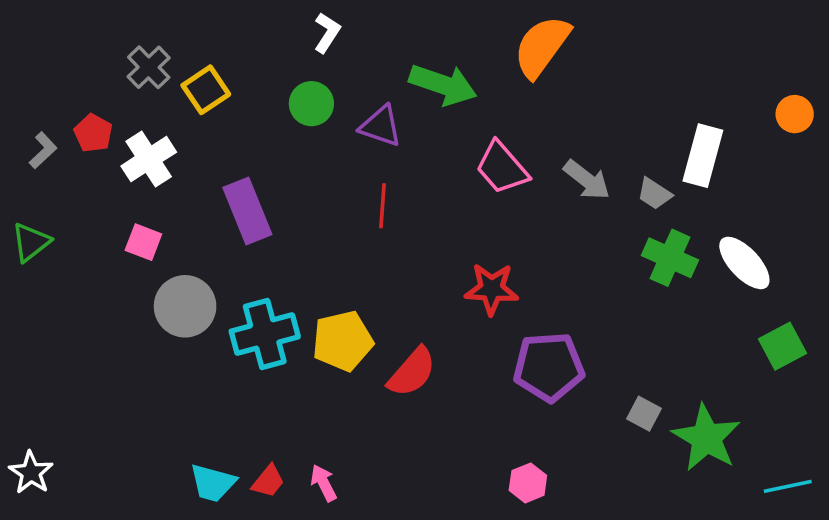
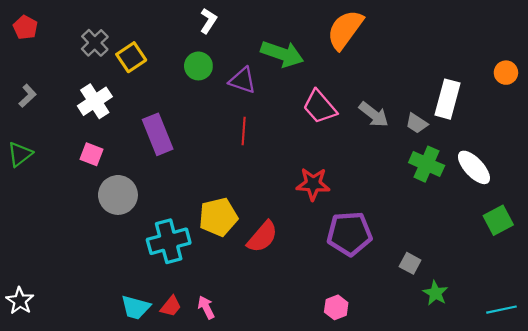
red pentagon: (93, 133) -> (25, 27), moved
cyan cross: (265, 334) -> (169, 241), moved
green star: (706, 438) -> (435, 293), moved, size x0.6

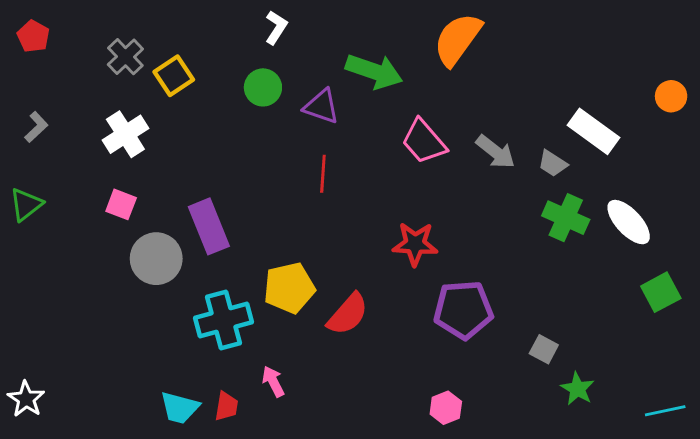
white rectangle: (448, 99) -> (594, 131), turned -69
purple rectangle: (158, 134) -> (209, 226), moved
red trapezoid: (171, 306) -> (226, 406), turned -30
pink arrow: (206, 307) -> (273, 381), moved

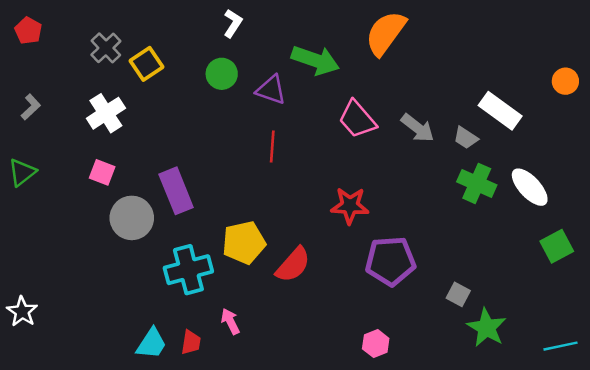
green star: (577, 389) -> (487, 328), size x1.4
white star: (26, 399) -> (22, 312), moved
cyan trapezoid: (180, 408) -> (151, 344), turned -72

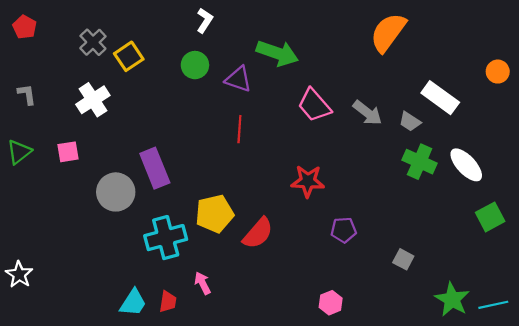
orange semicircle: (386, 33) -> (388, 32), moved
gray L-shape: (31, 107) -> (27, 94), turned -55
pink square: (102, 172) -> (68, 152), moved, turned -30
purple pentagon: (390, 261) -> (344, 230), size x0.6
green star: (487, 328) -> (452, 299), moved

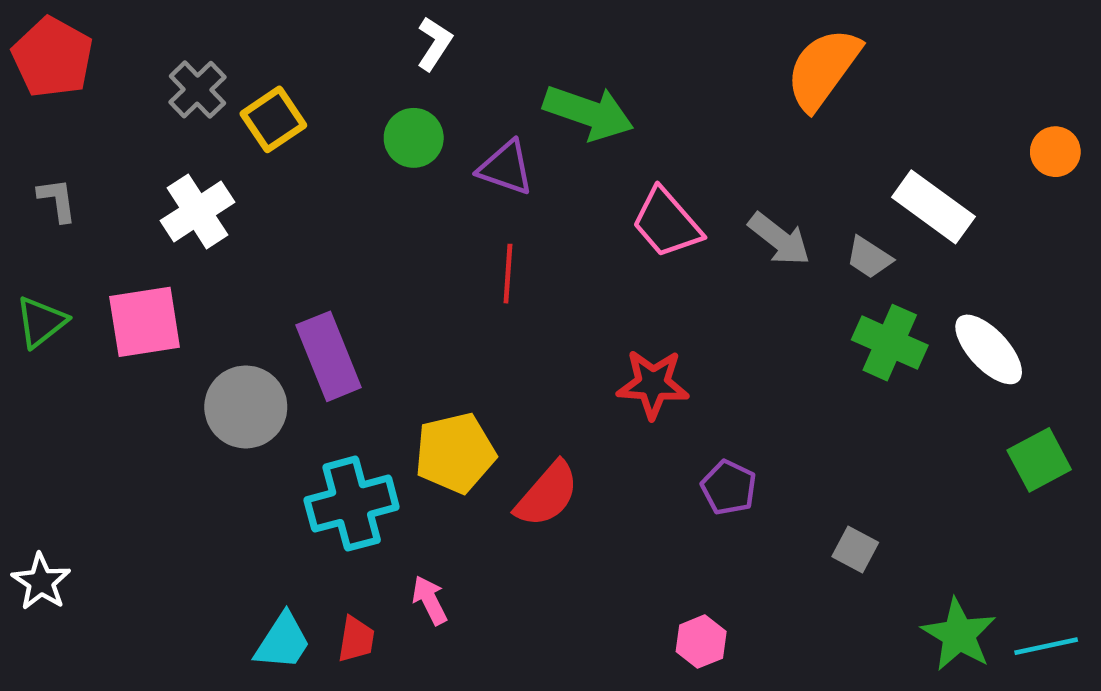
red pentagon: (25, 27) -> (53, 57), size x1.6
pink square: (68, 152) -> (145, 322), size x1.6
purple pentagon: (344, 230) -> (729, 487), turned 30

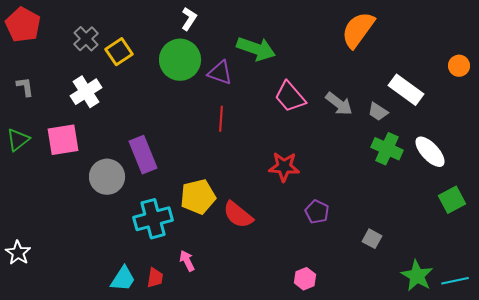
green circle: (414, 138) -> (180, 60), size x1.6
red semicircle: (547, 494) -> (238, 215), turned 88

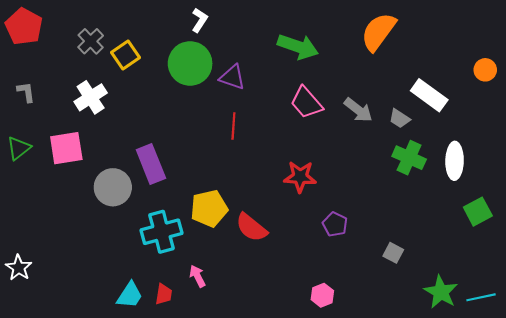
green arrow: (256, 49) -> (298, 47), moved
white ellipse: (430, 152) -> (455, 161), turned 44

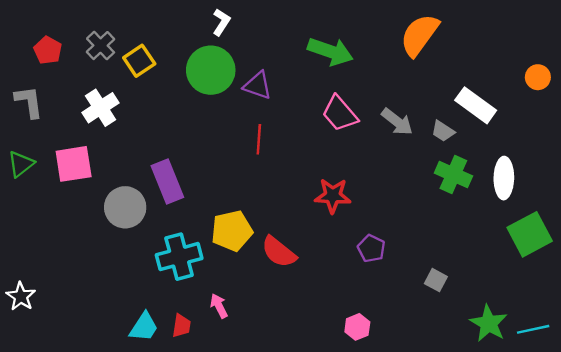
red pentagon: (24, 26) -> (48, 50), moved, size x0.7
gray L-shape: (26, 92) -> (29, 102), size x1.4
green square: (478, 212) -> (530, 234), size x1.4

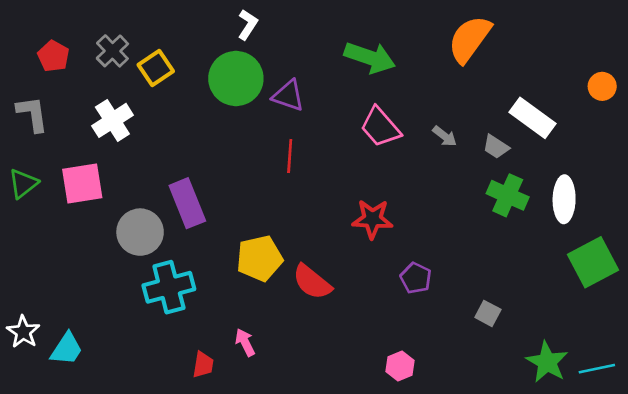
gray arrow: (397, 122) -> (445, 136), size x0.7
cyan cross: (179, 257) -> (169, 287), moved
cyan trapezoid: (144, 327) -> (67, 349), moved

